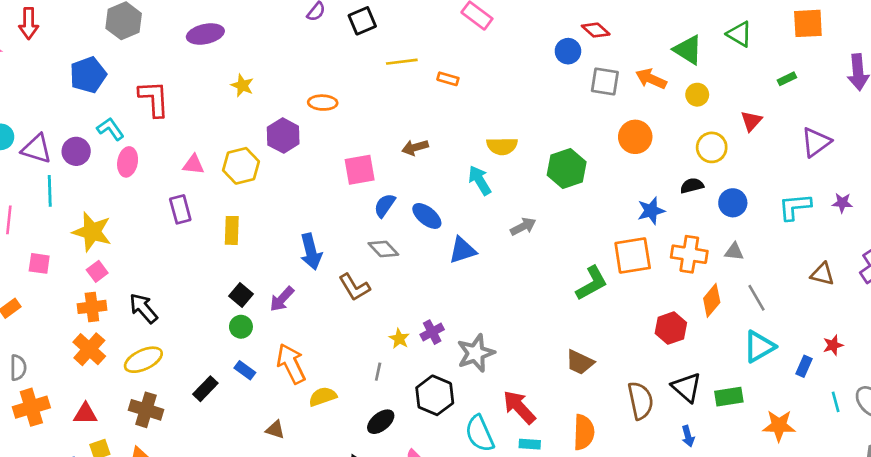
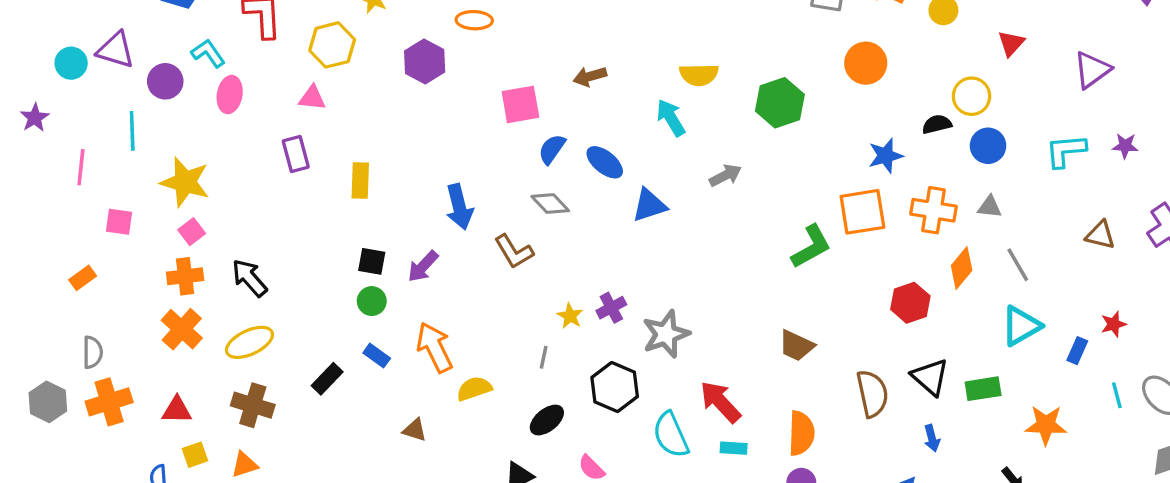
yellow circle: (712, 147) -> (971, 96), moved
purple triangle: (37, 149) -> (116, 50), moved
yellow hexagon: (241, 166) -> (332, 45), moved
black square: (241, 295) -> (372, 261), turned -30

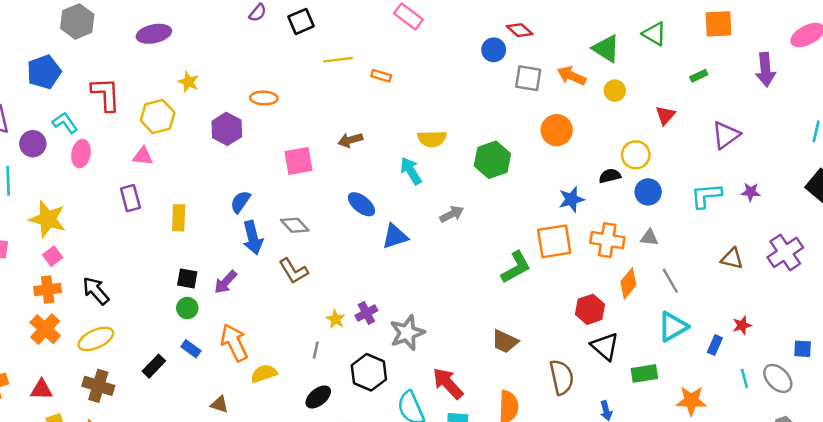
blue semicircle: (552, 149) -> (240, 202), moved
gray diamond: (550, 204) -> (295, 225), moved
black triangle: (930, 377) -> (605, 346), moved

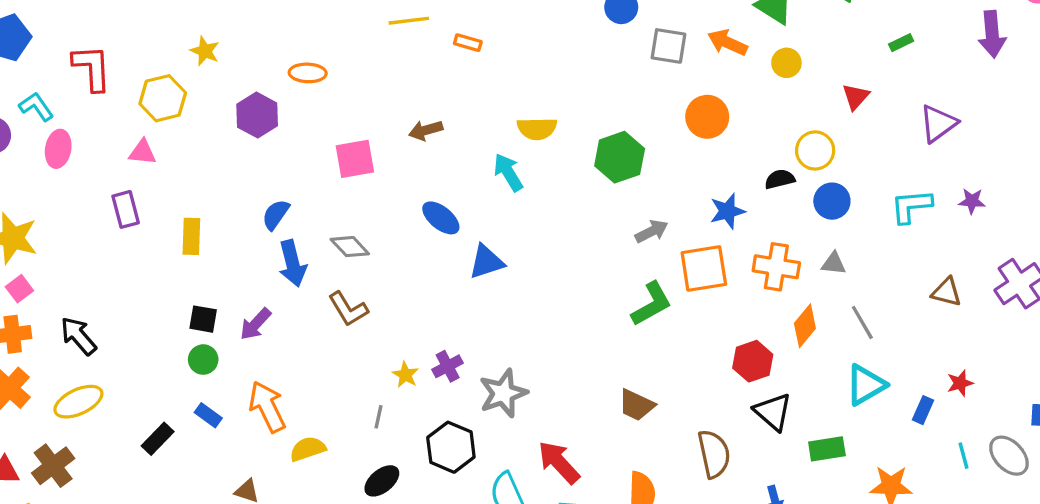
gray arrow: (452, 214) -> (652, 231), moved
brown cross: (98, 386) -> (53, 466), moved, turned 36

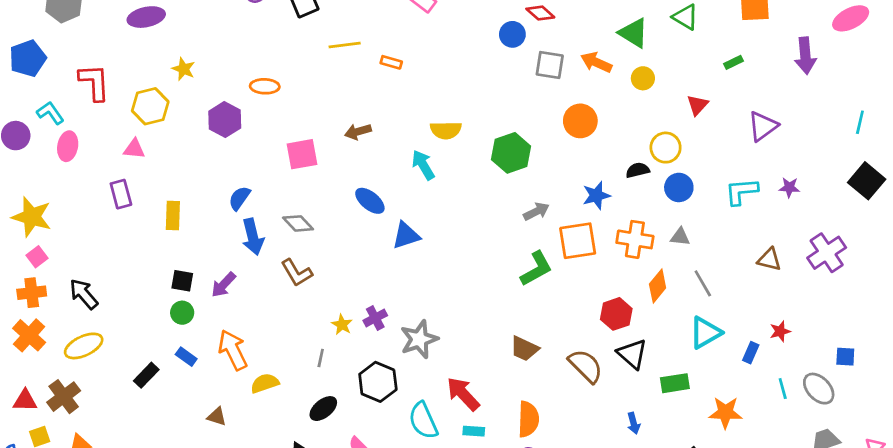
brown semicircle: (714, 454) -> (586, 366), moved, turned -33

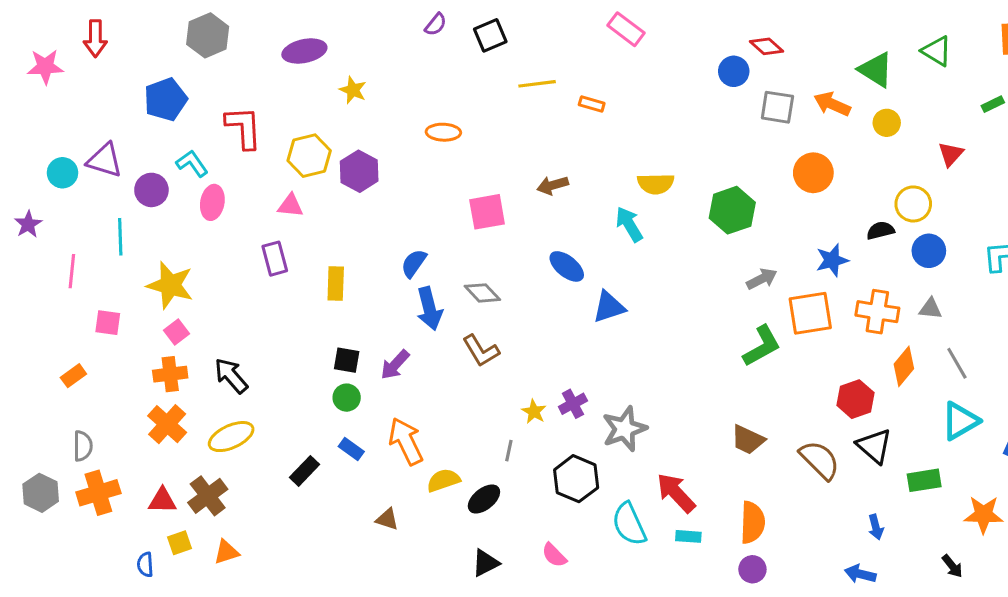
yellow star: (183, 69) -> (353, 90), moved
purple hexagon: (225, 120) -> (359, 171), moved
black ellipse: (323, 409) -> (484, 499), moved

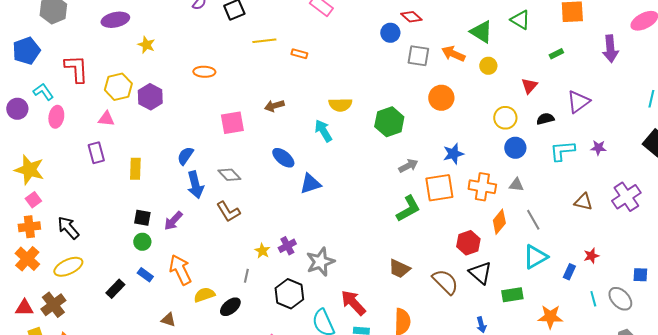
black semicircle: (880, 231) -> (545, 119), moved

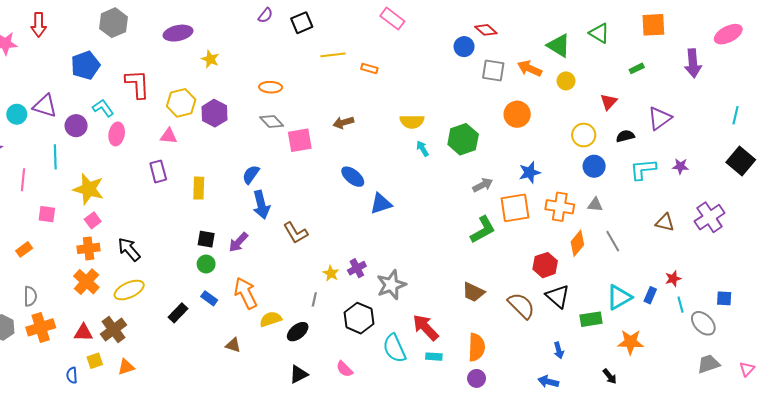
cyan arrow: (323, 131) -> (422, 149), moved, size x0.7
gray diamond: (229, 175) -> (272, 122), moved
cyan triangle: (535, 257) -> (619, 297), moved
cyan line: (593, 299) -> (680, 305), moved

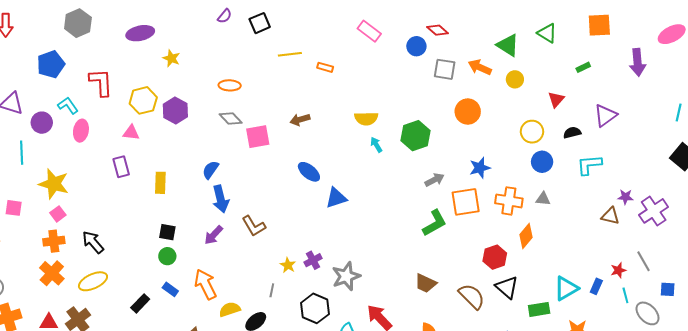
pink rectangle: (392, 19) -> (369, 31), moved
purple star: (680, 166) -> (625, 197), moved
gray line: (613, 241) -> (644, 261), moved
purple arrow: (238, 242) -> (214, 235), moved

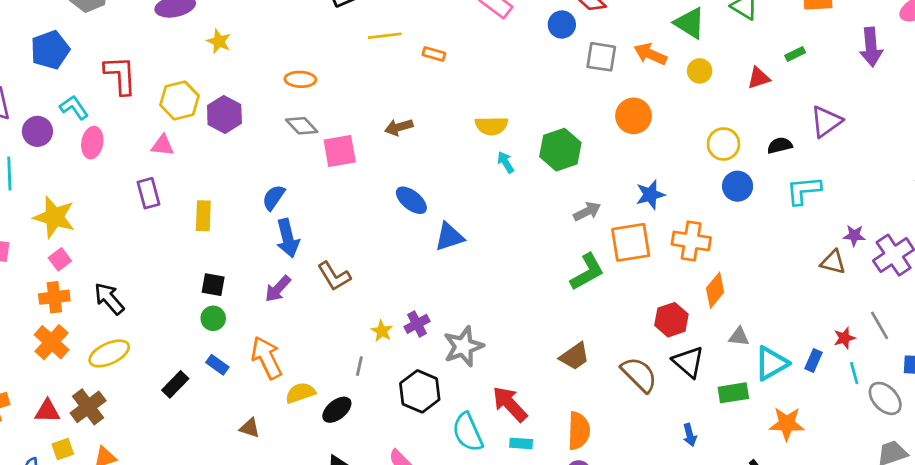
red triangle: (556, 99) -> (759, 78), moved, turned 30
gray triangle: (543, 199) -> (739, 337), moved
brown trapezoid: (426, 283) -> (574, 356), turned -60

